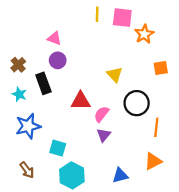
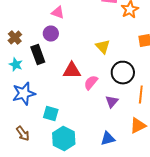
pink triangle: (54, 38) -> (58, 13), moved
purple triangle: (104, 135) -> (112, 102), moved

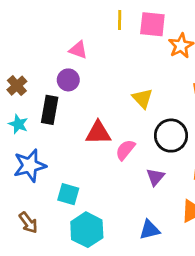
black rectangle: (38, 55) -> (50, 110), turned 30

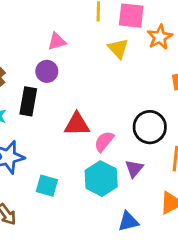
pink triangle: (78, 50) -> (57, 41), turned -36
yellow triangle: (142, 98) -> (118, 48), moved
cyan hexagon: (87, 230) -> (101, 179), moved

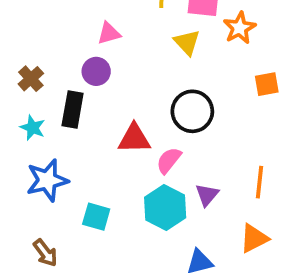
black circle: (150, 127) -> (192, 111), moved

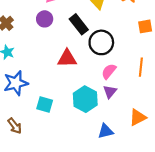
black rectangle: (73, 110) -> (79, 24), moved, turned -48
pink semicircle: (169, 160) -> (109, 71), moved
orange line: (260, 182) -> (141, 67), moved

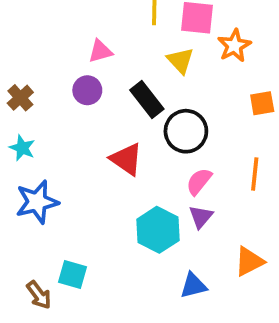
red triangle: (67, 58) -> (126, 159), turned 36
cyan square: (45, 104) -> (72, 274), moved
brown arrow: (15, 126) -> (39, 295), moved

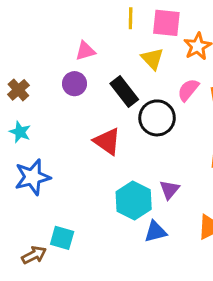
pink semicircle: (199, 181) -> (188, 90), moved
blue triangle: (193, 286) -> (155, 232), moved
brown arrow: (39, 295) -> (34, 255), turned -80

